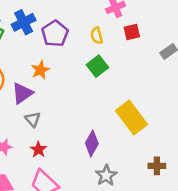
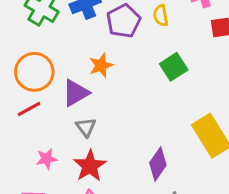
yellow semicircle: (97, 36) -> (161, 16), moved
red star: (38, 150) -> (90, 166), size x1.5

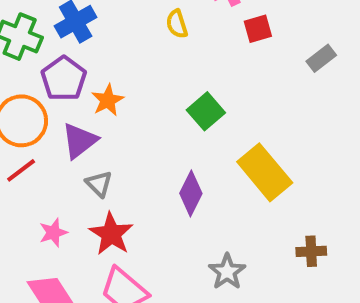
purple pentagon: (123, 21) -> (64, 79), moved
green square: (174, 67) -> (206, 111), moved
purple diamond: (158, 164) -> (191, 193), moved

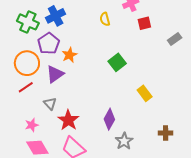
yellow rectangle: (265, 172) -> (145, 93), size x0.6
gray triangle: (99, 184) -> (50, 104), moved
purple diamond: (191, 193) -> (109, 119), moved
pink star: (53, 233) -> (32, 125), moved

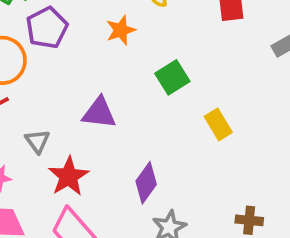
orange star: (69, 55) -> (121, 30), moved
purple triangle: (55, 74) -> (99, 113), moved, turned 36
yellow rectangle: (145, 93) -> (218, 124), moved

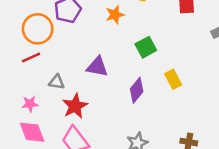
gray triangle: (37, 141) -> (57, 82), turned -49
purple diamond: (146, 183) -> (137, 90), moved

